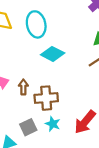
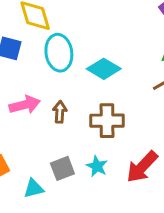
cyan ellipse: (36, 24) -> (59, 53), moved
brown cross: (46, 98) -> (107, 121), moved

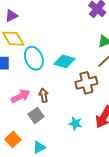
brown cross: (107, 121) -> (86, 83), moved
gray square: (62, 168) -> (36, 115), moved

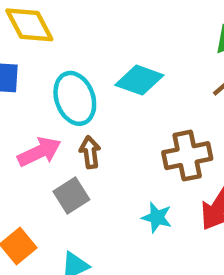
cyan ellipse: (34, 58) -> (75, 98), moved
brown cross: (86, 83) -> (187, 156), moved

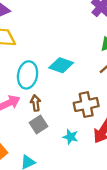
cyan ellipse: (75, 98) -> (28, 75), turned 30
gray square: (71, 196) -> (38, 125), moved

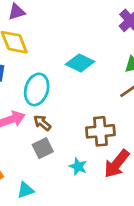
cyan diamond: (61, 65) -> (80, 63), moved
brown arrow: (36, 103) -> (42, 123), turned -49

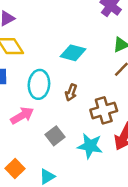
brown arrow: (42, 123) -> (71, 93), moved, turned -98
cyan star: (78, 167) -> (90, 146), size x1.5

